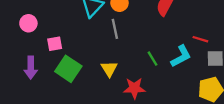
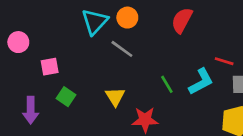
gray line: (115, 29) -> (122, 49), turned -42
purple arrow: (31, 68) -> (31, 110), moved
green square: (68, 69) -> (66, 97), size x0.6

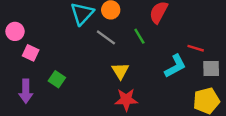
pink square: (50, 67) -> (31, 53), moved, turned 35
green line: (167, 84) -> (139, 36), moved
yellow triangle: (115, 97) -> (120, 71), moved

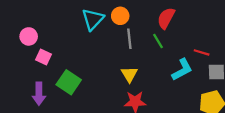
green line: (139, 36) -> (158, 41), moved
gray line: (106, 37) -> (129, 39), moved, turned 48
green square: (57, 79) -> (69, 82), size x1.5

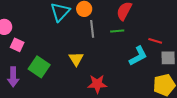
green line: (158, 41) -> (117, 31), turned -64
yellow triangle: (129, 74) -> (76, 59), moved

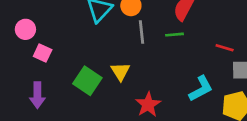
cyan L-shape: (138, 56) -> (201, 89), moved
green square: (39, 67) -> (87, 81), moved
red star: (97, 84) -> (148, 104), turned -30

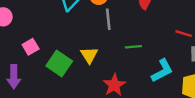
green line: (174, 35) -> (133, 47), moved
pink square: (43, 53) -> (31, 47), moved, turned 35

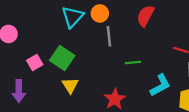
yellow triangle: (89, 55) -> (70, 85), moved
green square: (59, 63) -> (62, 58), moved

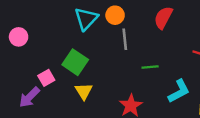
pink square: (35, 63) -> (46, 78), moved
purple arrow: (19, 91) -> (29, 97), turned 45

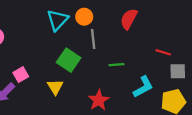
green square: (75, 62) -> (69, 60), moved

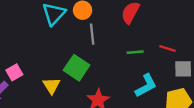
green square: (69, 60) -> (77, 68), moved
green line: (116, 65) -> (135, 52), moved

